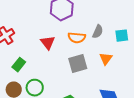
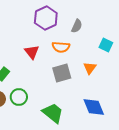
gray semicircle: (98, 32) -> (77, 26), moved
cyan square: (122, 36) -> (106, 45), turned 32

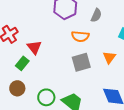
red triangle: (32, 52) -> (34, 47), moved
green circle: (19, 97) -> (46, 97), moved

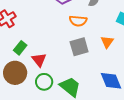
red triangle: (34, 47) -> (39, 60), moved
brown circle: (17, 88) -> (15, 73), size x1.5

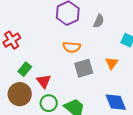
orange semicircle: (78, 21) -> (72, 47), moved

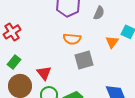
orange triangle: (112, 63) -> (112, 42), moved
green rectangle: (25, 69) -> (14, 62), moved

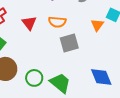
red triangle: (44, 73) -> (29, 23), moved

